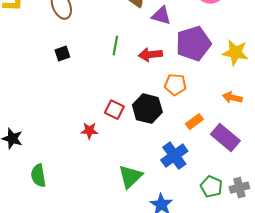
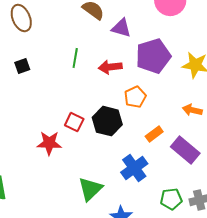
orange pentagon: (175, 85) -> (135, 97), turned -30
red star: (89, 131) -> (49, 143), size x1.4
green pentagon: (211, 187) -> (171, 199), turned -30

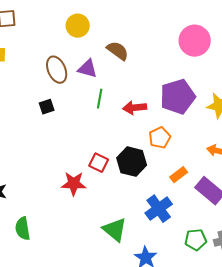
brown ellipse: (21, 18) -> (57, 70), moved
purple triangle: (121, 28) -> (88, 69), moved
green triangle: (90, 189) -> (115, 230), turned -36

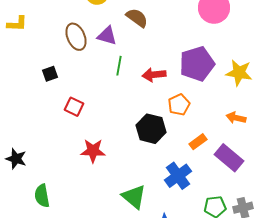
black square: (47, 107) -> (50, 74), moved
red square: (99, 163) -> (74, 107), moved

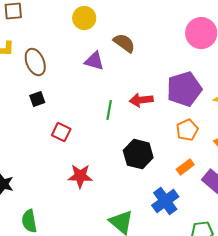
brown ellipse: (76, 37) -> (35, 62), moved
green line: (119, 66) -> (109, 110), moved
orange pentagon: (179, 105) -> (187, 130), moved

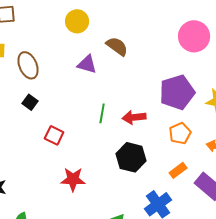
black square: (37, 99) -> (30, 102), turned -35
red arrow: (141, 100) -> (134, 117), moved

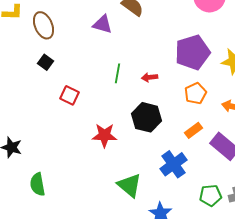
red arrow: (134, 117) -> (150, 77), size x0.7
red star: (73, 179) -> (104, 135), moved

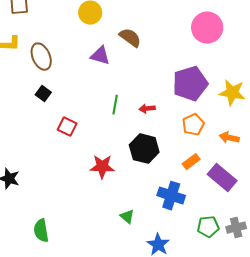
blue cross: (174, 164) -> (171, 196), turned -36
green semicircle: (38, 184) -> (41, 231), moved
green triangle: (130, 185) -> (127, 217), size x0.6

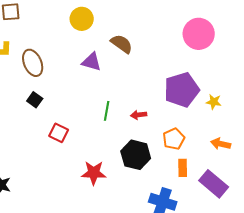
yellow star: (232, 93) -> (214, 102), moved, size x0.6
orange pentagon: (193, 125) -> (174, 139), moved
orange rectangle: (191, 162) -> (183, 168), turned -54

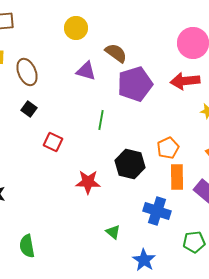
purple pentagon: (182, 90) -> (135, 84), moved
red arrow: (139, 115) -> (185, 81), moved, size x1.8
orange rectangle: (183, 168) -> (177, 177), size x1.4

